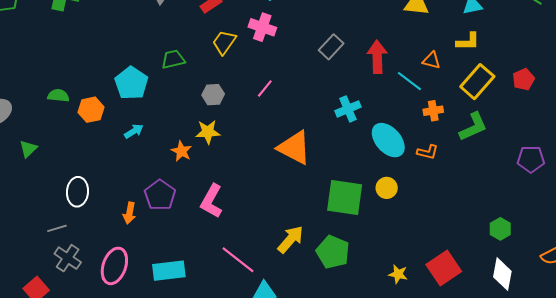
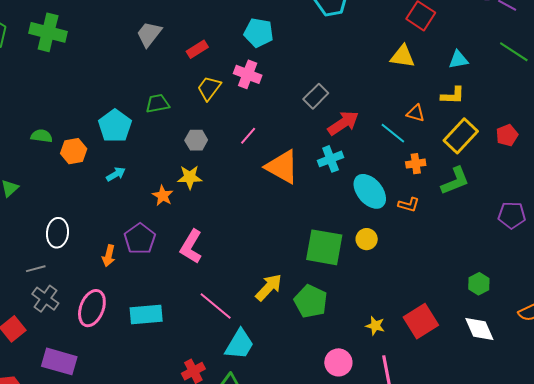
red arrow: (377, 57) -> (343, 123), moved, turned 56
orange triangle: (294, 148) -> (282, 167), moved
white diamond: (502, 274) -> (479, 329), turned -36

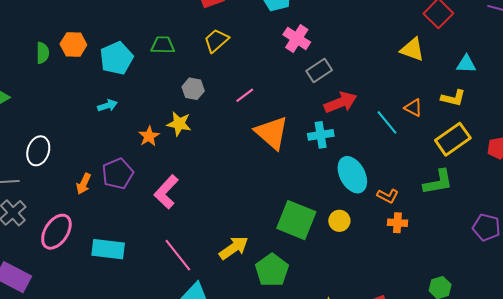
pink cross: (248, 74) -> (297, 38), moved
green semicircle: (42, 136) -> (43, 53), turned 70
orange hexagon: (74, 151) -> (73, 44), moved
orange cross: (416, 164) -> (397, 223), moved

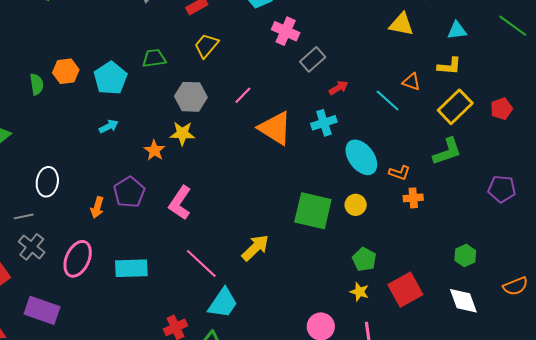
gray hexagon: (193, 89) -> (191, 97), size x1.4
red arrow: (341, 102) -> (339, 88), size x0.6
green pentagon: (272, 270) -> (364, 259), moved, size x0.7

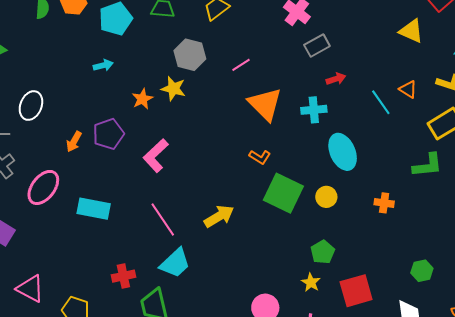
orange L-shape: (399, 173) -> (260, 157), moved

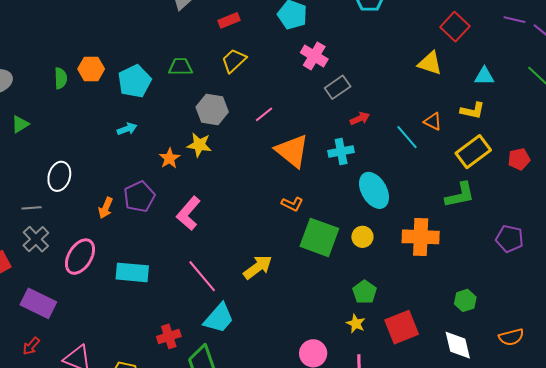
orange cross: (384, 203) -> (421, 237), size x1.8

